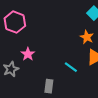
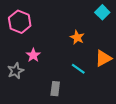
orange star: (87, 37) -> (77, 37), moved

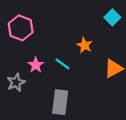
cyan line: (78, 69) -> (62, 64), moved
gray rectangle: (55, 89) -> (60, 102), size x1.5

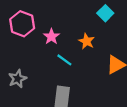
cyan square: (112, 17) -> (105, 13), moved
pink star: (36, 65) -> (51, 37), moved

